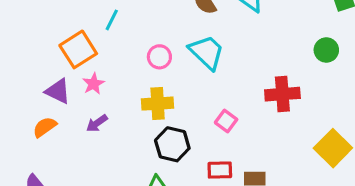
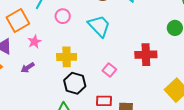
pink circle: (159, 57) -> (63, 16), moved
pink star: (93, 84) -> (35, 42), moved

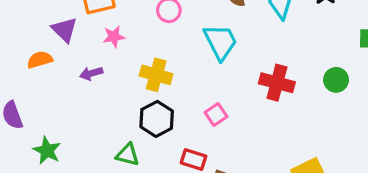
red cross: (146, 55) -> (277, 83), moved

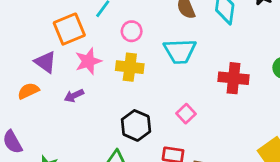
pink star: (114, 37) -> (88, 61), size x1.4
cyan trapezoid: (220, 42) -> (180, 51), turned 124
yellow cross: (156, 75) -> (130, 67), moved

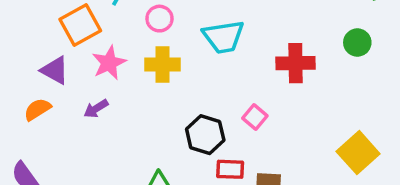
pink square: (186, 114) -> (255, 117), moved
black hexagon: (136, 125) -> (205, 135), moved

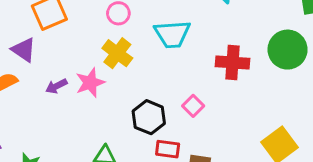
green circle: (357, 43) -> (288, 50), size x1.6
pink star: (109, 63) -> (90, 83), moved
yellow cross: (162, 64) -> (117, 53), turned 32

